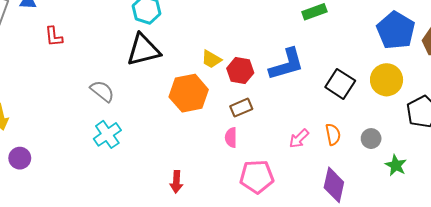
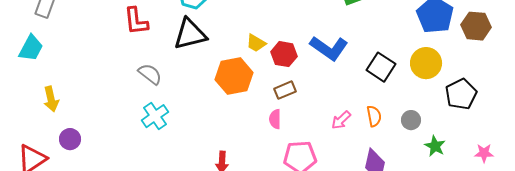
red L-shape: (54, 37) -> (136, 21), moved, size x1.4
blue L-shape: (287, 64) -> (329, 48), turned 51

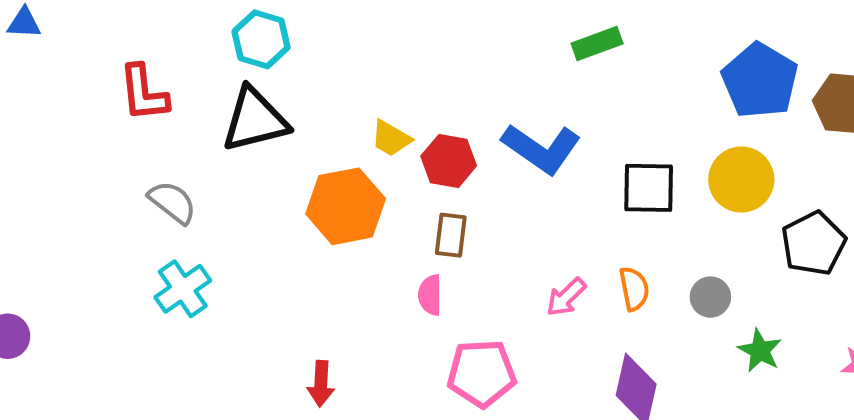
black square: (381, 67) -> (649, 188), turned -32
brown rectangle: (285, 90) -> (451, 235), turned -60

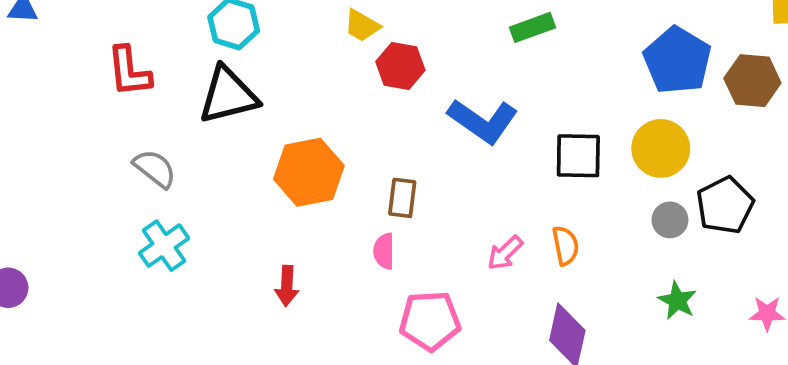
yellow trapezoid: (391, 138) -> (362, 26), moved
red hexagon: (449, 161) -> (400, 66), moved
gray circle: (710, 297) -> (670, 220), moved
red arrow: (321, 384) -> (287, 286), moved

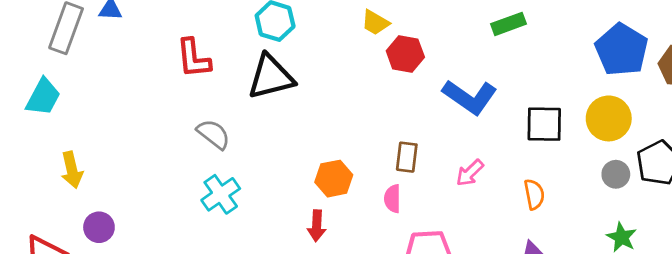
orange hexagon: (309, 172) -> (334, 179), moved, size x0.7
pink arrow: (505, 253) -> (470, 173), moved

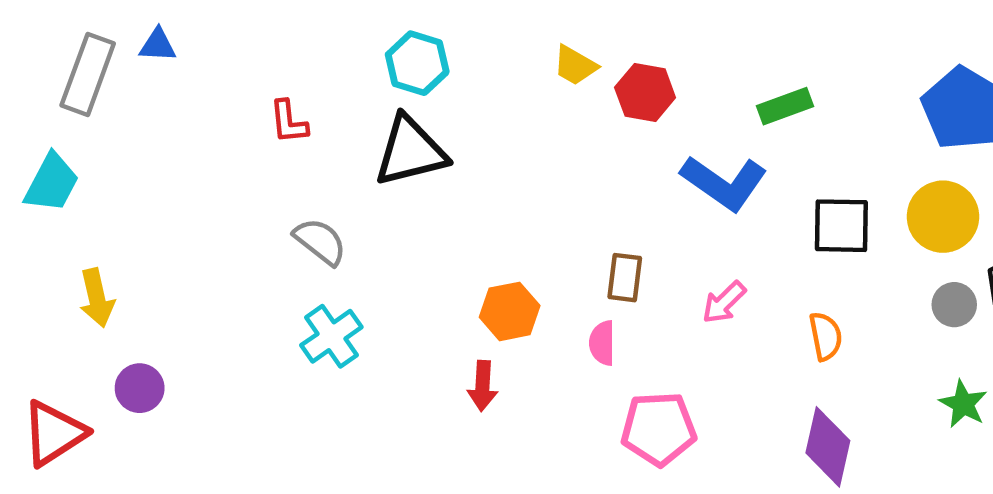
green rectangle: (508, 24) -> (785, 106), moved
red hexagon: (405, 54) -> (645, 93), moved
red L-shape: (193, 58) -> (289, 122), size x0.7

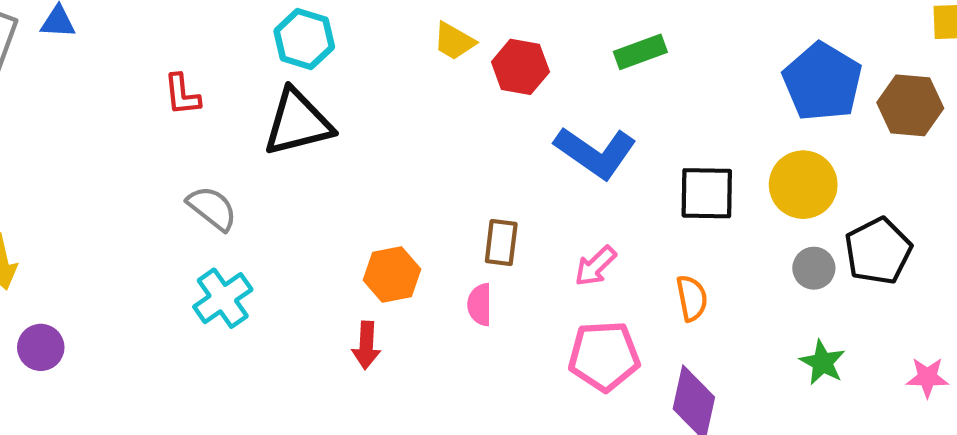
green rectangle: (785, 106) -> (640, 52), moved
pink pentagon: (659, 429) -> (604, 356), moved

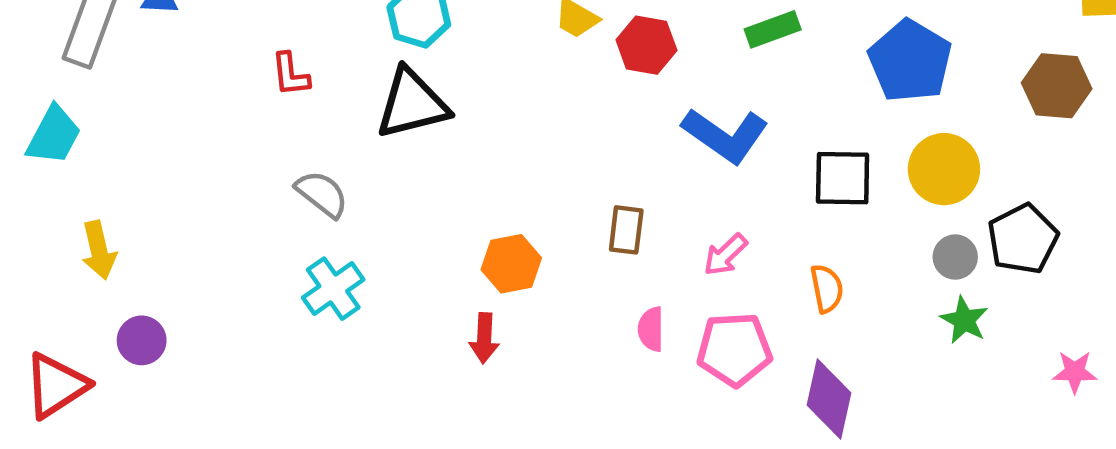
blue pentagon: (822, 82) -> (910, 61), moved
pink semicircle: (480, 305) -> (651, 329), moved
green star: (822, 362) -> (964, 320), moved

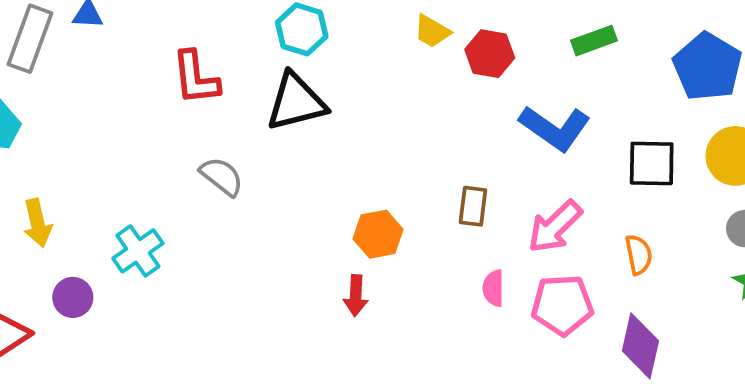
red L-shape: (290, 74) -> (196, 78), size x1.5
pink arrow: (725, 255) -> (555, 227), size x1.5
cyan cross: (333, 289) -> (138, 251), moved

